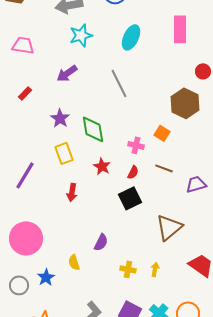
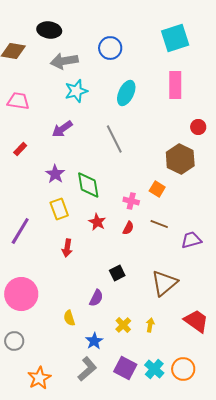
black square: (130, 198) -> (117, 273), moved, size x0.7
yellow cross: (128, 269) -> (123, 325), turned 35
blue star: (46, 277) -> (94, 341), moved

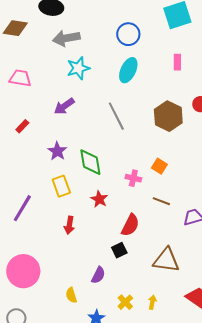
blue circle: (110, 48) -> (128, 34), moved
pink rectangle: (175, 85) -> (177, 62), size x0.6
brown hexagon: (180, 159) -> (168, 116), moved
red semicircle: (128, 228) -> (130, 225), moved, size x1.6
brown triangle: (164, 283) -> (166, 260), turned 48

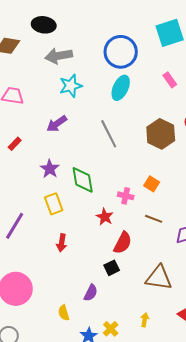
blue circle: (128, 34) -> (121, 52), size x1.4
pink rectangle: (177, 62) -> (170, 80), turned -35
red star: (99, 199) -> (105, 217), moved
yellow cross: (125, 302) -> (111, 329), moved

